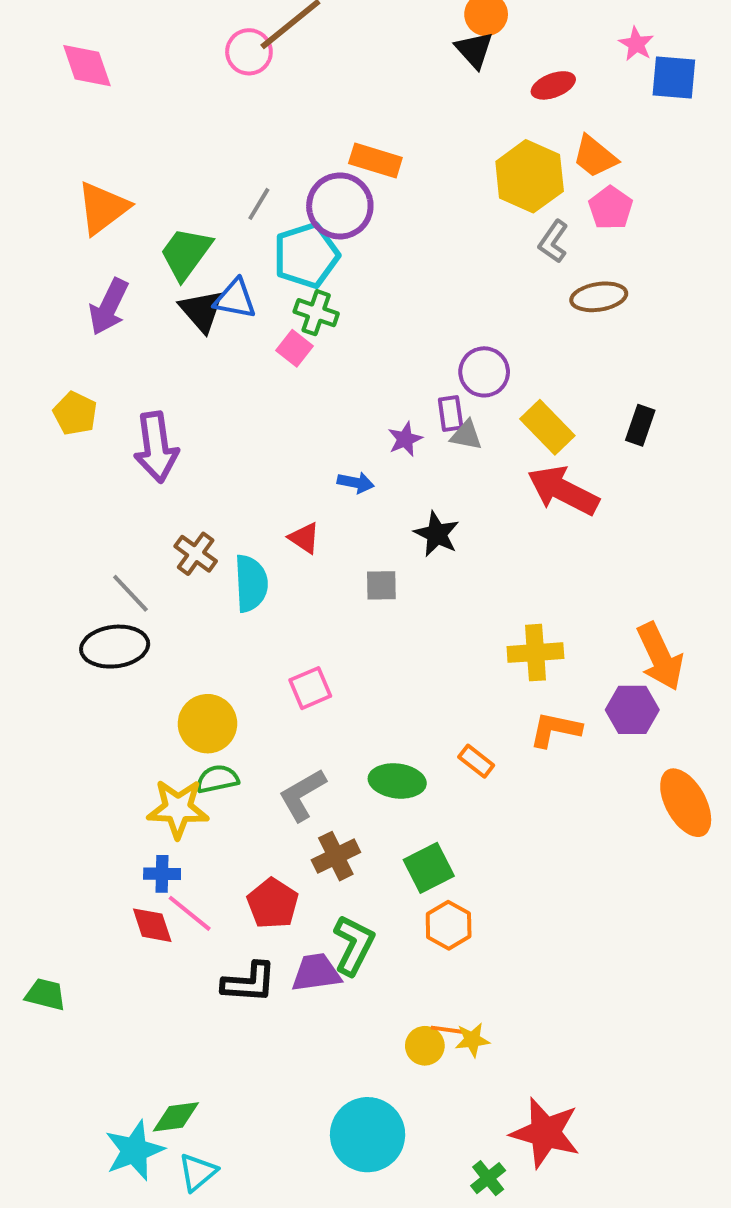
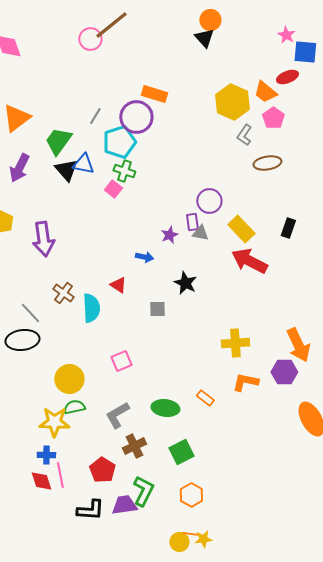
red ellipse: (553, 85) -> (287, 77), moved
pink line: (190, 913) -> (60, 475), turned 40
orange hexagon: (449, 925) -> (191, 495), moved

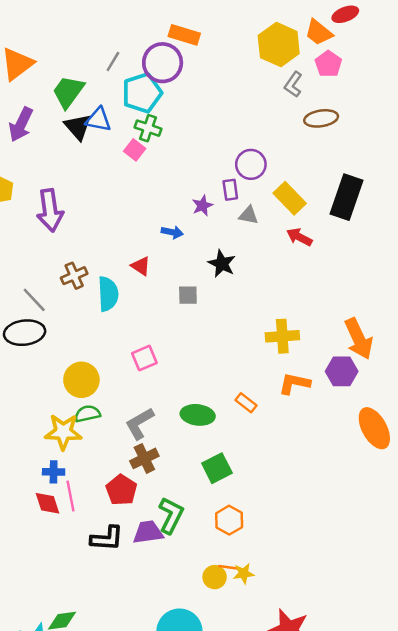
black rectangle: (288, 228) -> (346, 197), size x1.8
gray triangle: (200, 233) -> (248, 215), moved
red arrow: (249, 261) -> (299, 237), size x0.6
brown cross: (63, 293) -> (74, 276), turned 30
brown cross: (134, 446) -> (144, 458), moved

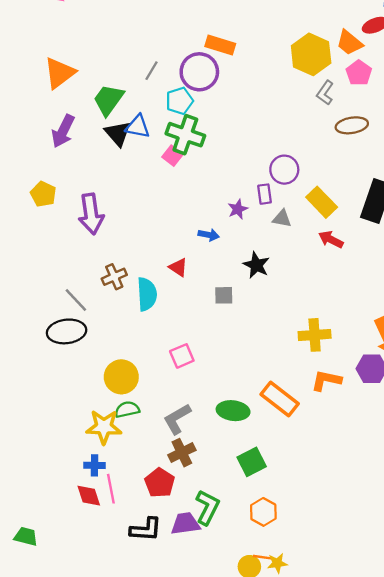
cyan pentagon: (142, 93) -> (180, 101), size x0.7
green cross: (148, 128) -> (185, 135), size x1.5
orange rectangle: (246, 403) -> (280, 399), size x1.8

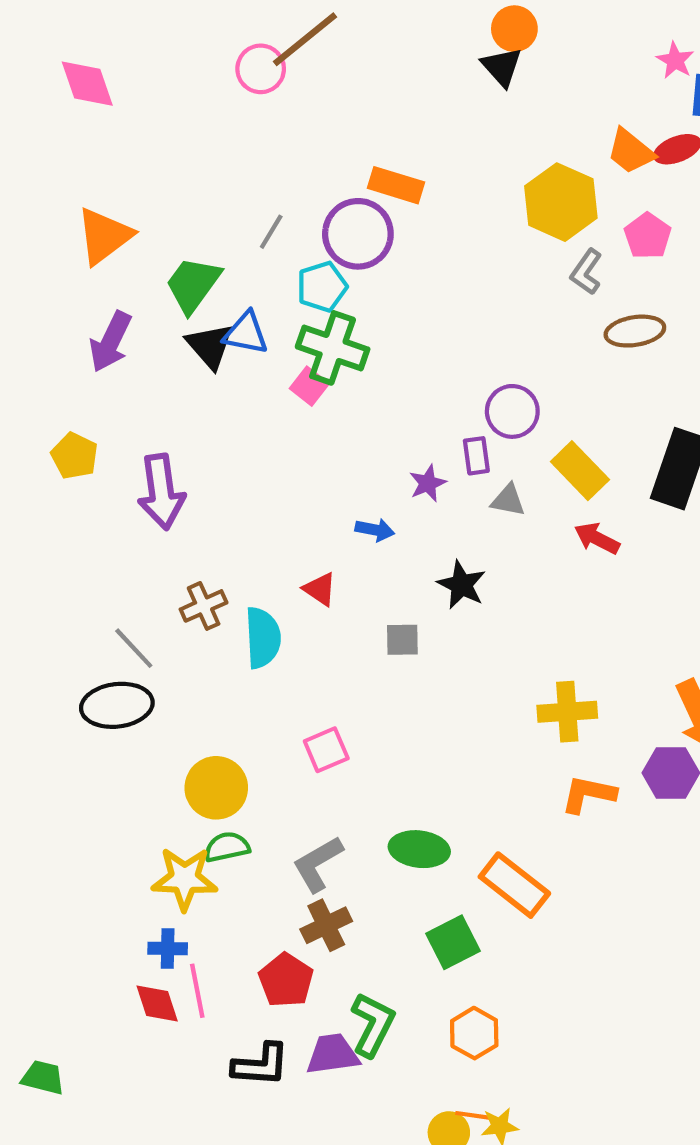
orange trapezoid: (350, 43) -> (631, 151), moved
orange rectangle: (280, 399) -> (514, 885), moved

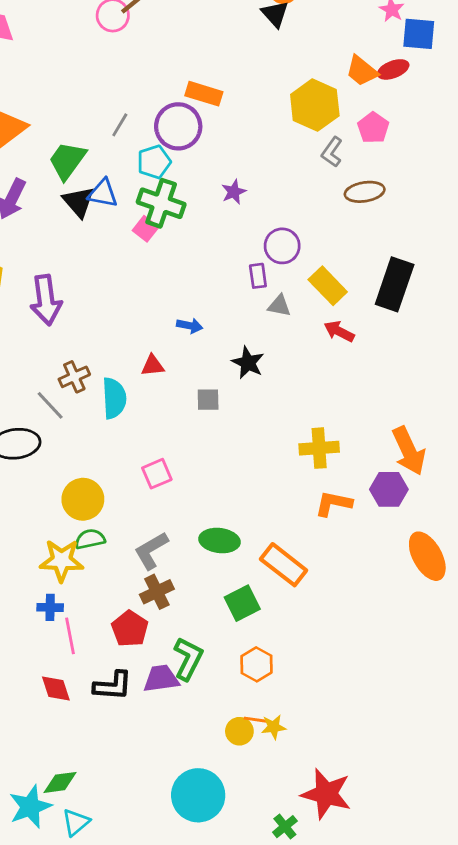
purple star: (428, 483) -> (234, 192), moved
red triangle: (320, 589) -> (153, 365), turned -40
gray line: (134, 648) -> (50, 405), moved
red diamond: (157, 1003) -> (56, 689), moved

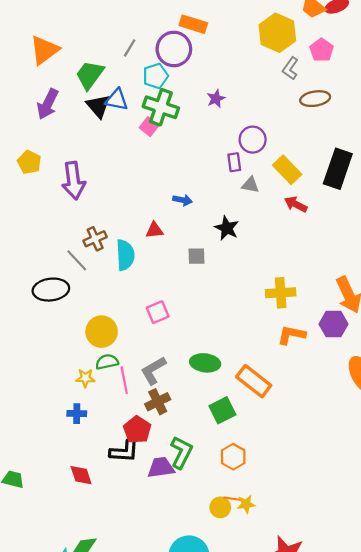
yellow star: (62, 560) -> (85, 378), size x0.6
pink line: (70, 636) -> (124, 380), moved
black L-shape: (113, 686) -> (124, 451), moved

